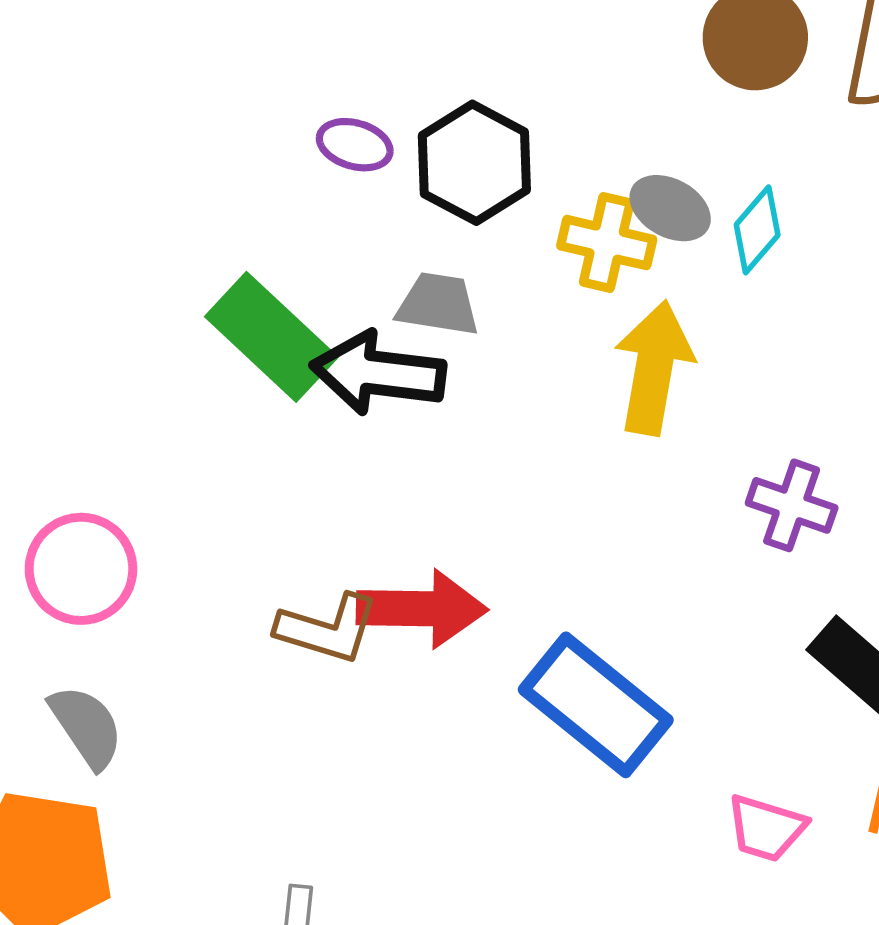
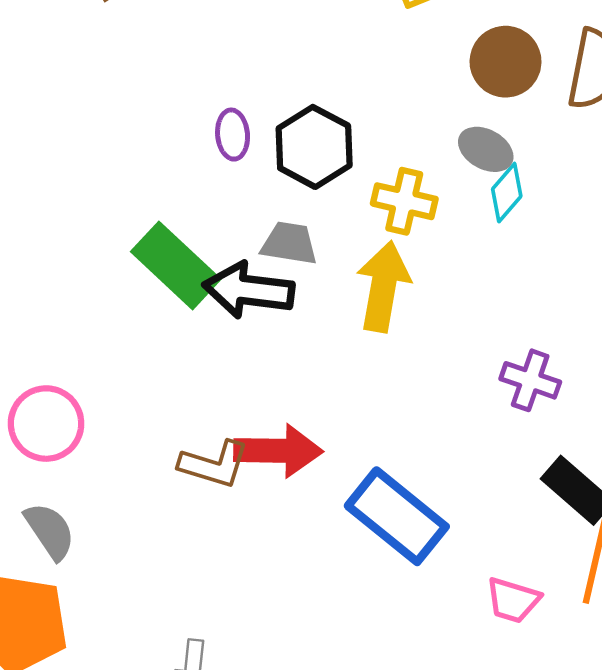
purple ellipse: (355, 145) -> (233, 135), turned 69
gray ellipse: (670, 208) -> (486, 149), moved
yellow arrow: (654, 368) -> (383, 286), moved

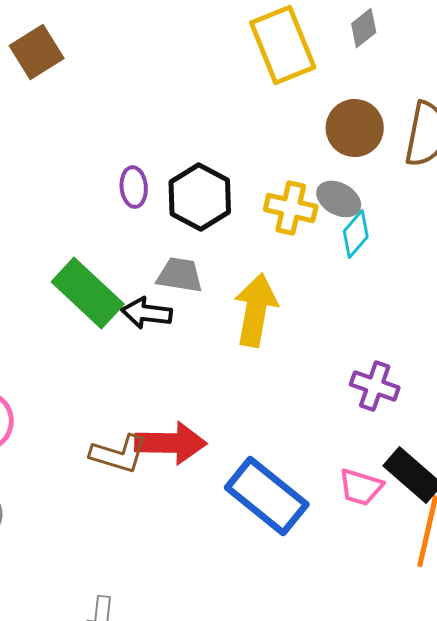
yellow cross: (404, 201) -> (291, 208), moved
black arrow: (249, 290) -> (147, 313), size x0.7
pink trapezoid: (513, 600) -> (361, 487), moved

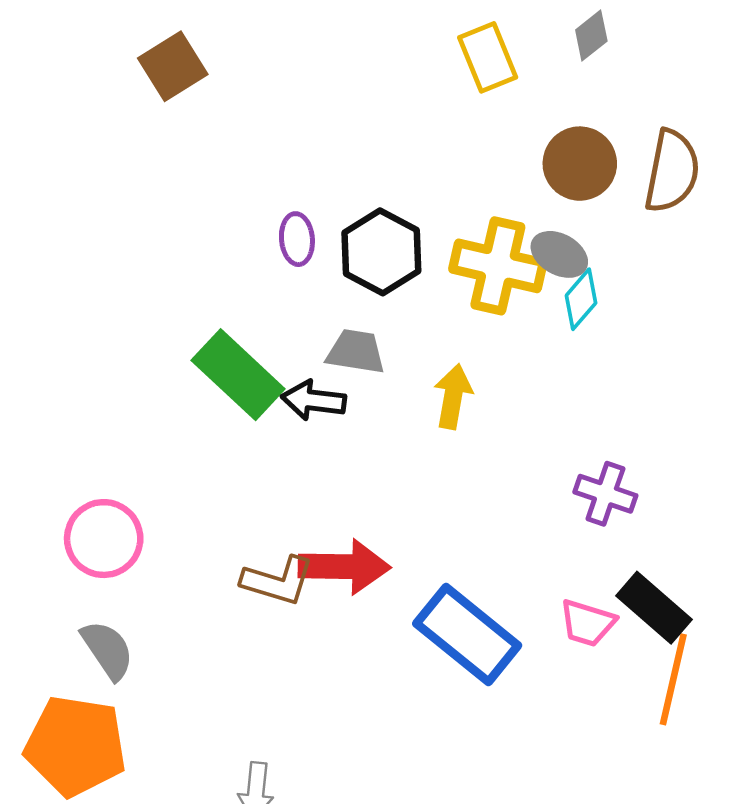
yellow rectangle: (283, 45) -> (488, 57), size x0.7
yellow cross: (291, 208) -> (498, 266), size x1.4
yellow arrow: (256, 310) -> (453, 396), size x0.7

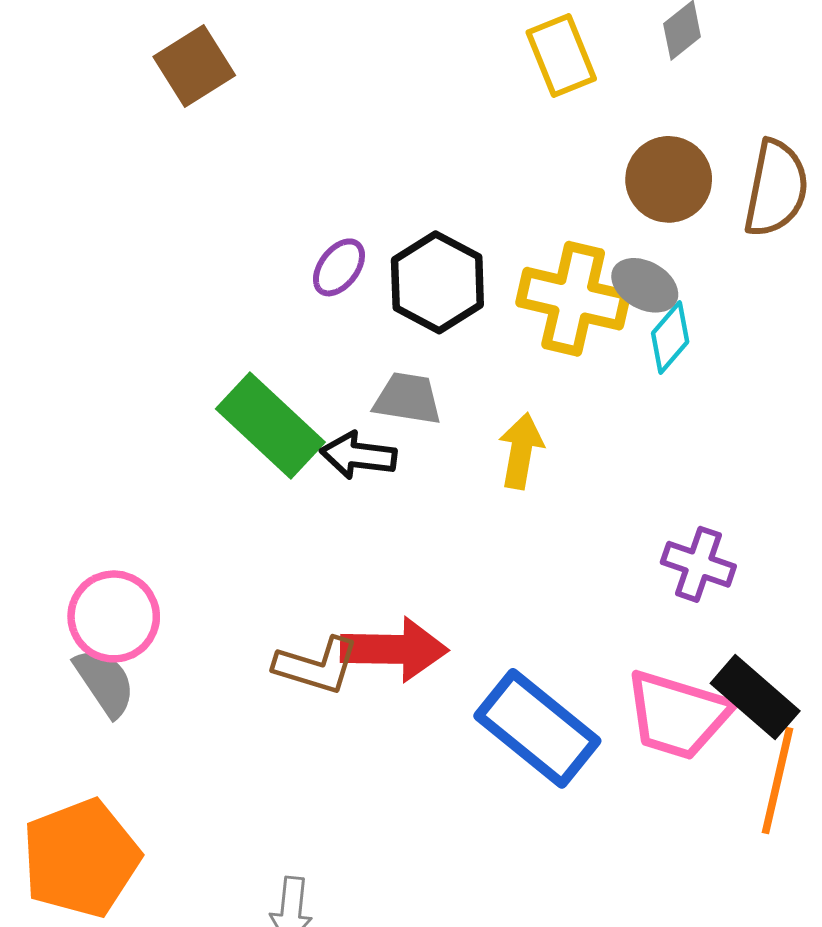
purple ellipse: (297, 239) -> (339, 267), turned 42
pink trapezoid: (587, 623) -> (678, 715), size x1.6
gray semicircle: (108, 650) -> (105, 682), moved
orange pentagon: (76, 746) -> (81, 858), turned -30

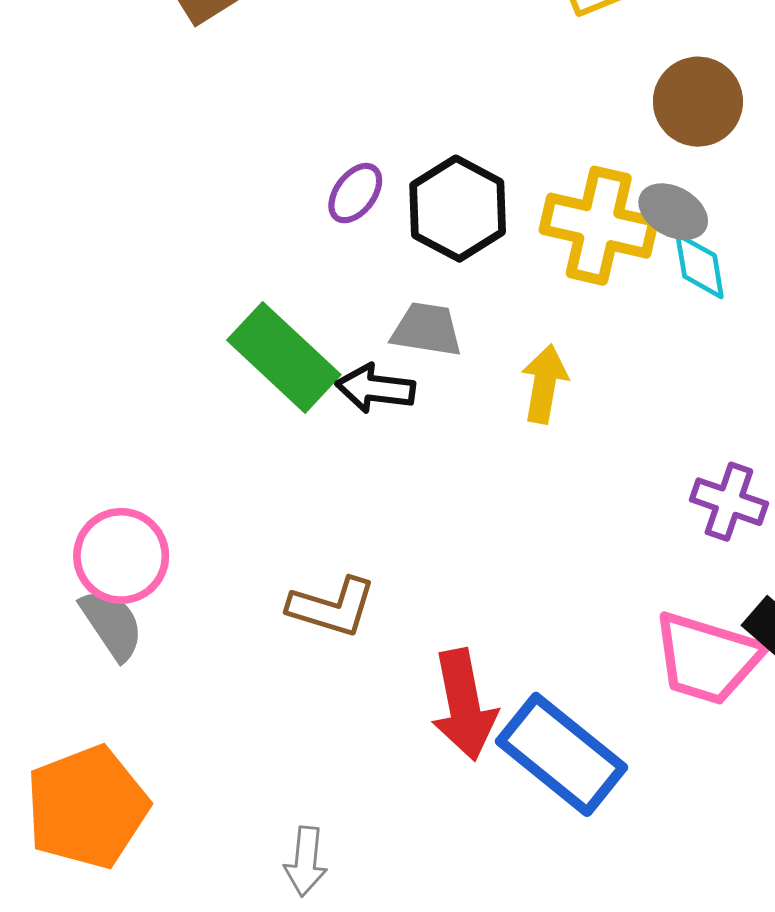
cyan diamond: (670, 338) -> (700, 266), turned -50
red arrow: (394, 649) -> (464, 705), moved, turned 78
blue rectangle: (537, 728) -> (562, 754), moved

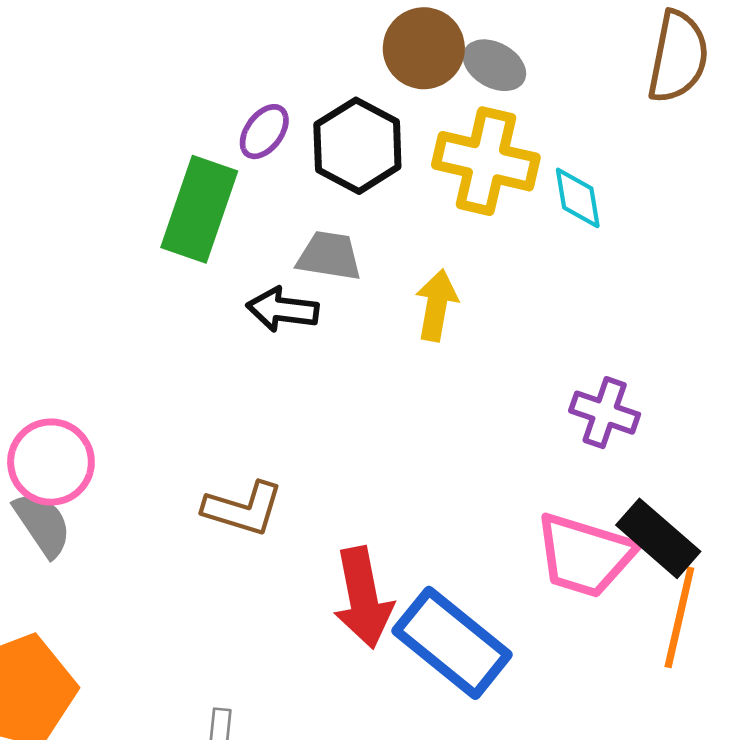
brown circle: (698, 102) -> (424, 48), moved
gray ellipse: (673, 212) -> (494, 65), moved
green rectangle: (284, 357) -> (199, 209), moved, turned 66

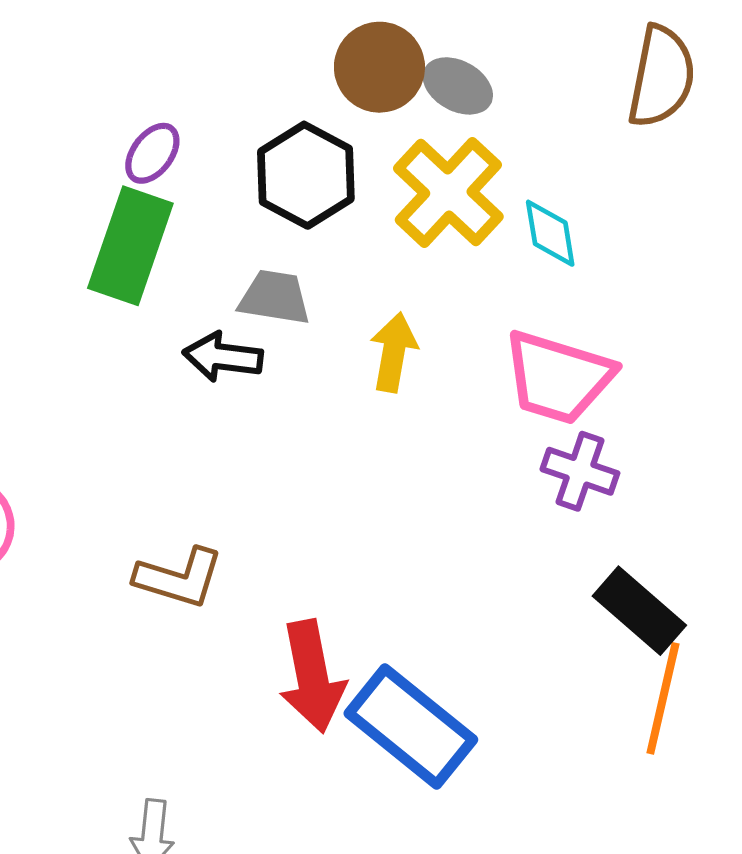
purple ellipse: (264, 132) -> (152, 153), moved
yellow cross: (486, 161) -> (448, 192), turned 30
pink trapezoid: (585, 555) -> (558, 377), moved

